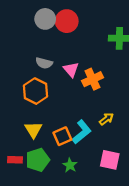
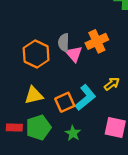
gray semicircle: (44, 63) -> (64, 43), moved, turned 77
pink triangle: (71, 69) -> (74, 54), moved
yellow triangle: (33, 130) -> (34, 95), turned 48

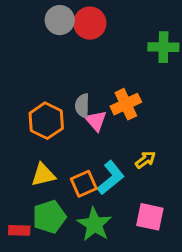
red rectangle: (14, 127) -> (19, 230), moved
green star: (73, 133) -> (94, 224), size x1.6

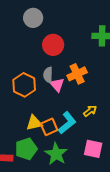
red circle: (90, 23) -> (53, 45), moved
yellow triangle: (43, 175) -> (34, 123), moved

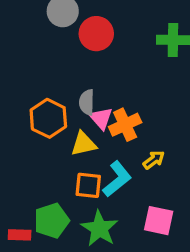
red circle: (53, 45) -> (96, 34), moved
orange cross: (77, 74) -> (125, 125), moved
yellow triangle: (34, 123) -> (83, 144), moved
orange square: (49, 127) -> (88, 185), turned 30

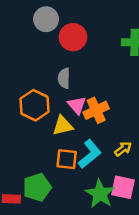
gray semicircle: (87, 102) -> (64, 78), moved
yellow arrow: (154, 160) -> (123, 149), moved
green star: (99, 229) -> (100, 194), moved

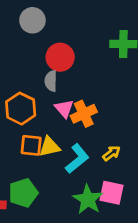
red circle: (73, 37) -> (60, 57), moved
yellow triangle: (63, 126) -> (50, 147), moved
orange square: (67, 159) -> (31, 145), moved

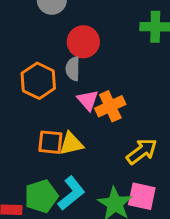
orange hexagon: (21, 109) -> (38, 81), moved
yellow arrow: (111, 153) -> (142, 151), size x1.5
cyan L-shape: (77, 159) -> (71, 193), moved

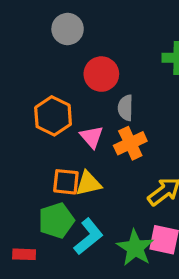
gray semicircle: (73, 69) -> (125, 108), moved
pink triangle: (88, 100) -> (92, 137), moved
green pentagon: (41, 196) -> (56, 220), moved

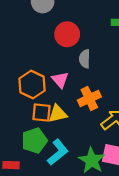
orange hexagon: (53, 116) -> (32, 85), moved
orange cross: (130, 143) -> (89, 99), moved

